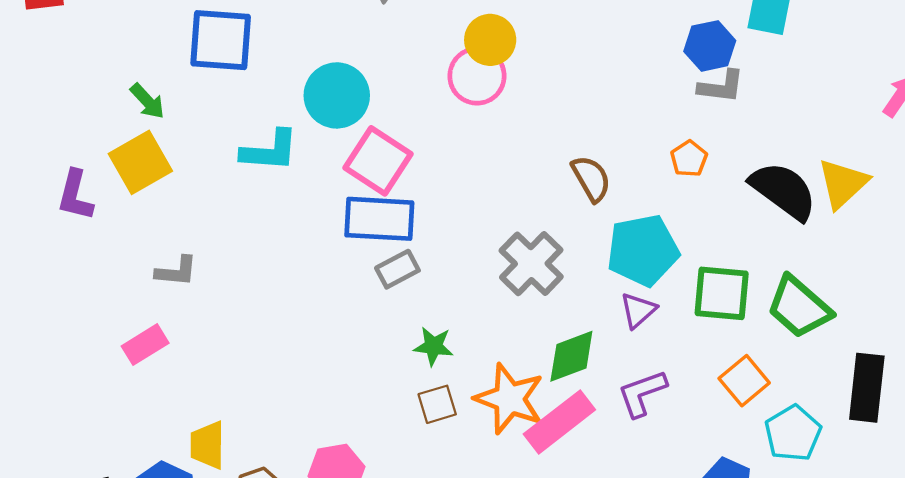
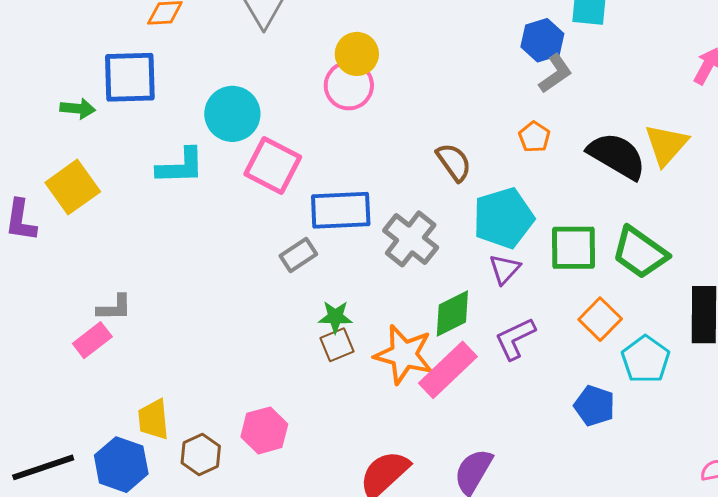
gray L-shape: (721, 87) -> (555, 73), turned -36
green arrow: (147, 101) -> (78, 109), moved, turned -36
blue rectangle: (379, 219) -> (341, 210), moved
gray L-shape: (176, 271) -> (114, 308), moved
brown square: (437, 404) -> (337, 345), moved

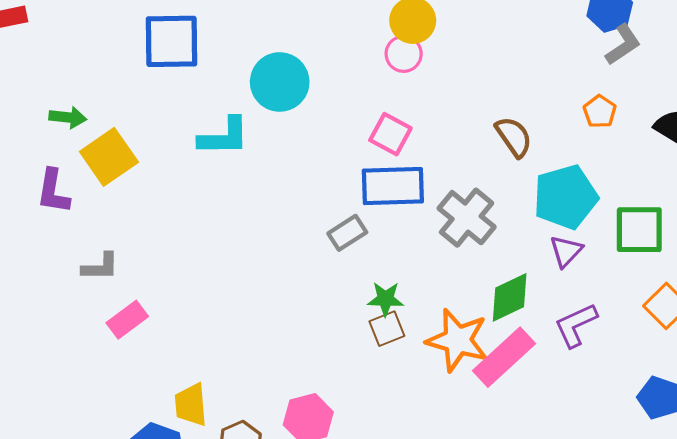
pink circle: (349, 85) -> (404, 54), size x0.7
green arrow: (78, 109) -> (68, 117), moved
pink square: (273, 165) -> (390, 134), moved, size x0.7
gray L-shape: (114, 308) -> (100, 267), moved

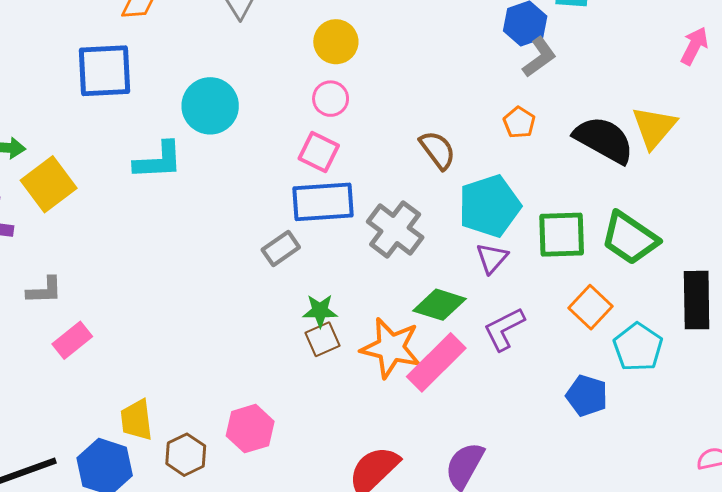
pink circle: (404, 54) -> (331, 99), moved
green diamond: (510, 297) -> (440, 305), turned 45

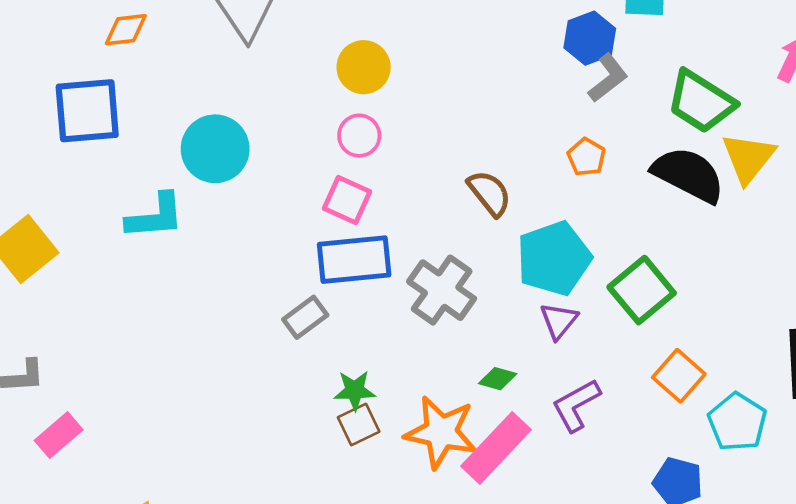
green square: (562, 235) -> (642, 290), turned -36
green trapezoid: (630, 238) -> (701, 102), moved
green diamond: (440, 305) -> (498, 379), size x0.6

